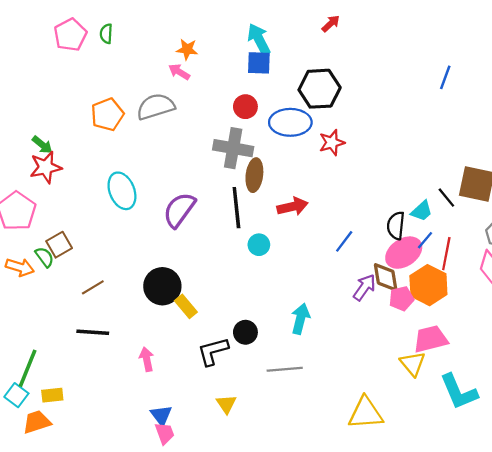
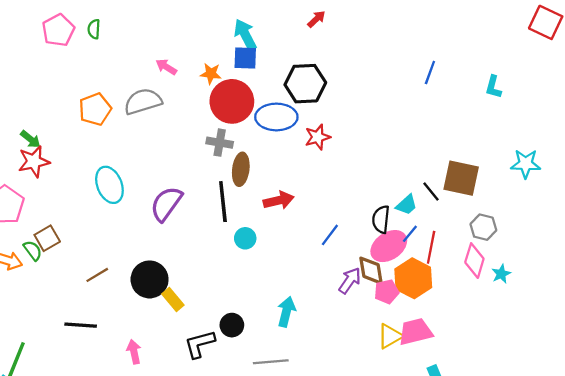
orange star: (187, 49) -> (211, 74), moved
red circle: (245, 107) -> (232, 101), size x1.8
gray cross: (233, 148) -> (220, 143), size x0.7
brown line: (93, 287) -> (97, 275), moved
yellow triangle: (413, 364) -> (390, 336), moved, turned 40

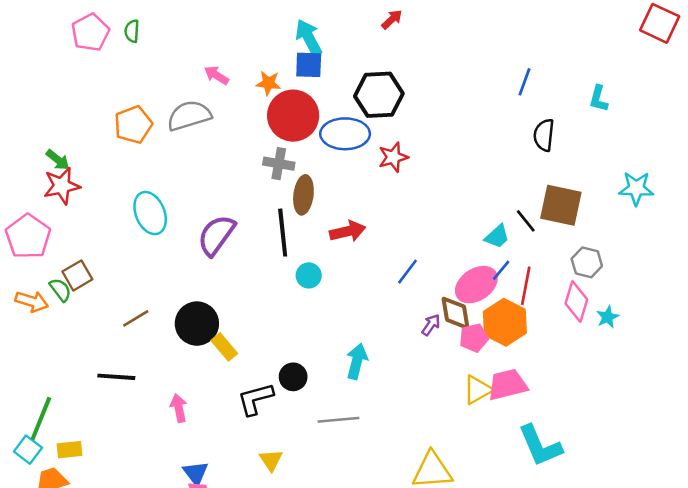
black semicircle: (381, 219) -> (544, 135), moved
purple arrow: (350, 281) -> (431, 325), size x0.7

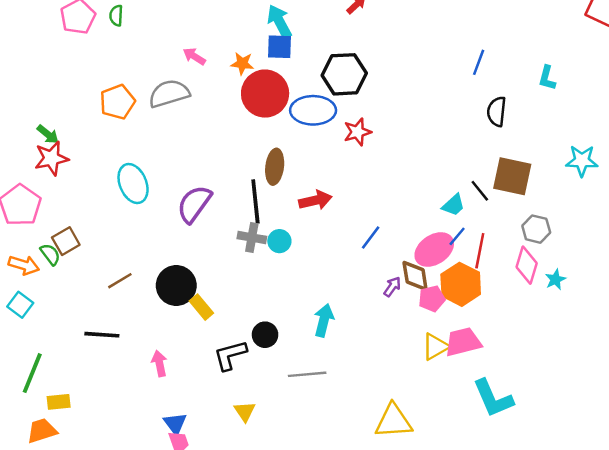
gray cross: (279, 164) -> (252, 238), moved
cyan square: (28, 450) -> (20, 305), moved

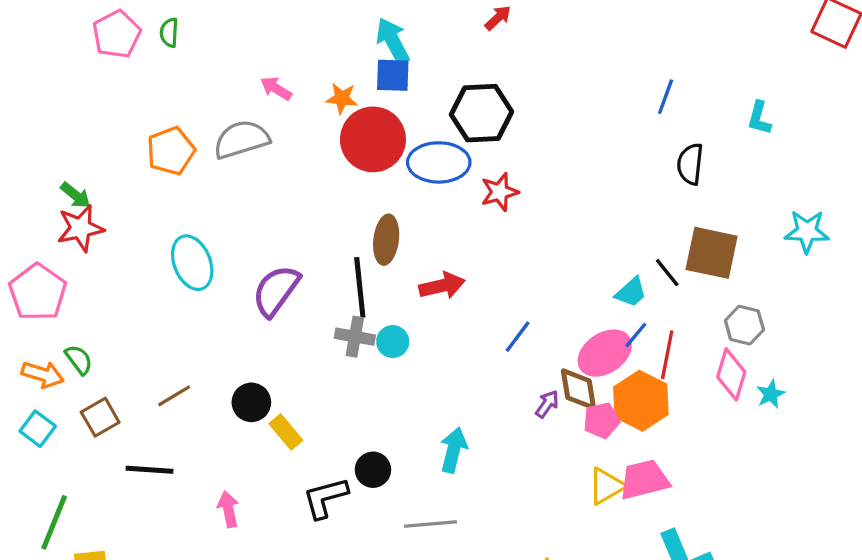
brown square: (66, 241) -> (100, 417), moved
black circle: (176, 286) -> (251, 402), size x0.7

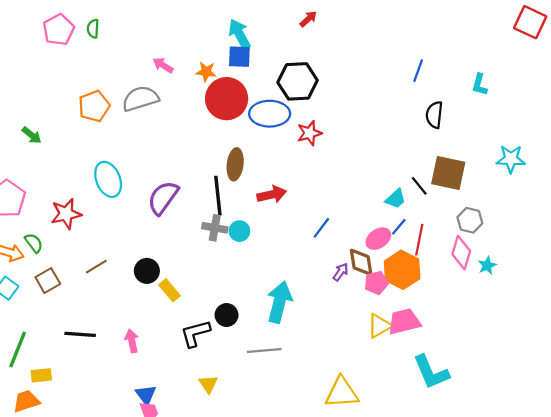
red star: (80, 228) -> (66, 214), moved
pink ellipse: (605, 353) -> (378, 239), size x0.7
cyan arrow: (454, 450) -> (279, 302), size x1.4
black line: (149, 470) -> (80, 334), moved

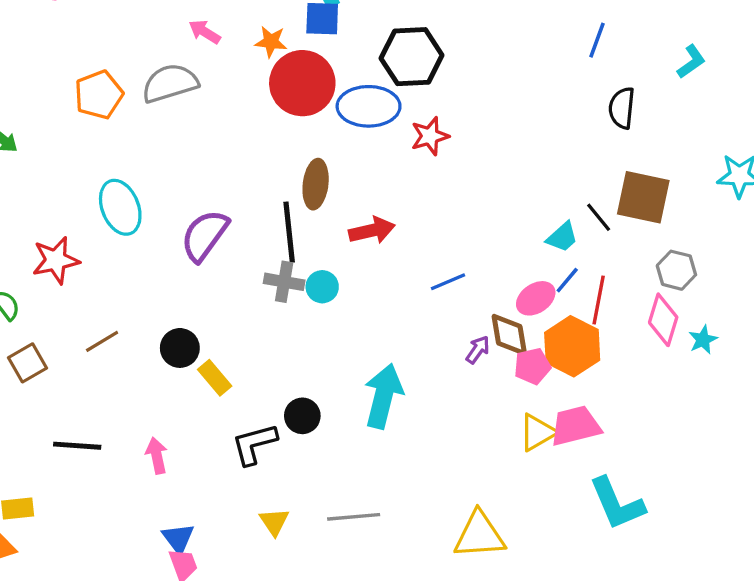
cyan L-shape: (480, 85) -> (691, 62), turned -140
blue line: (321, 228) -> (448, 282), turned 30
gray line: (264, 351) -> (354, 517), moved

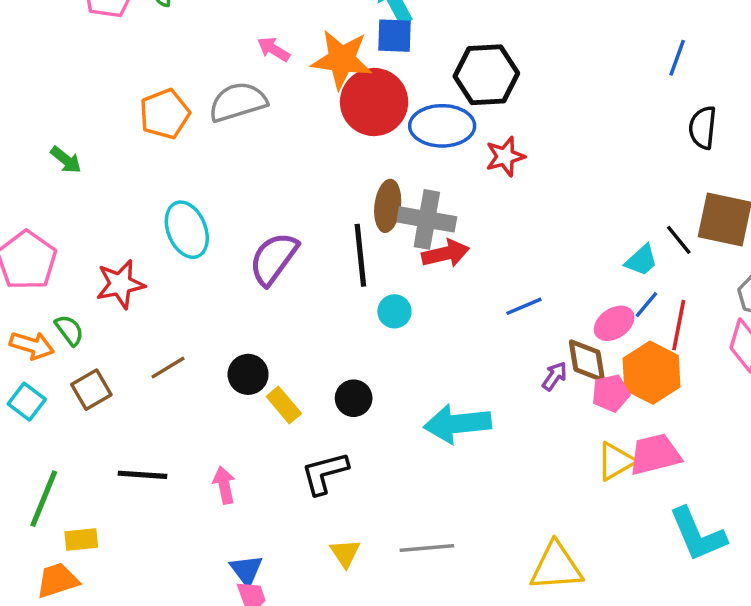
orange star: (271, 42) -> (342, 59), size x1.8
gray cross: (284, 282) -> (427, 219), moved, size x1.4
cyan arrow: (383, 396) -> (457, 424), turned -110
black circle: (302, 416) -> (354, 398), moved

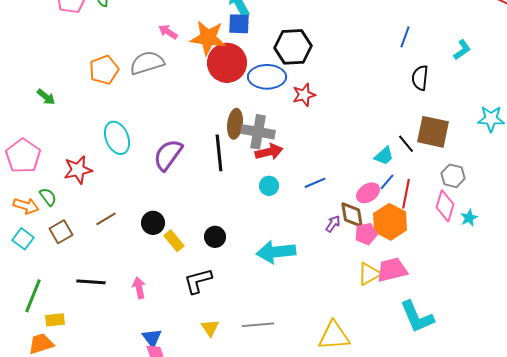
cyan circle: (394, 311) -> (269, 186), moved

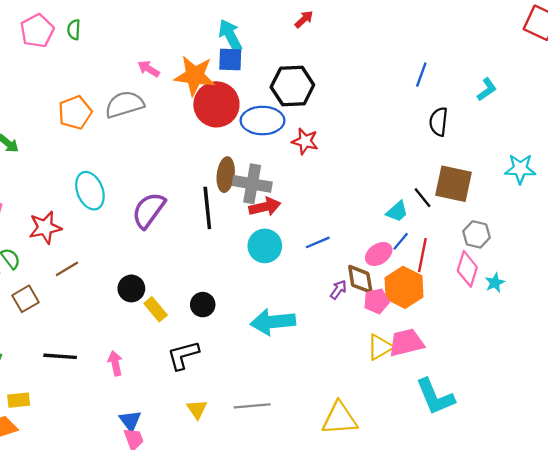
red star: (304, 95) -> (305, 141), turned 30
cyan circle: (269, 186) -> (265, 246), size x1.5
brown line: (106, 219) -> (67, 269), moved

